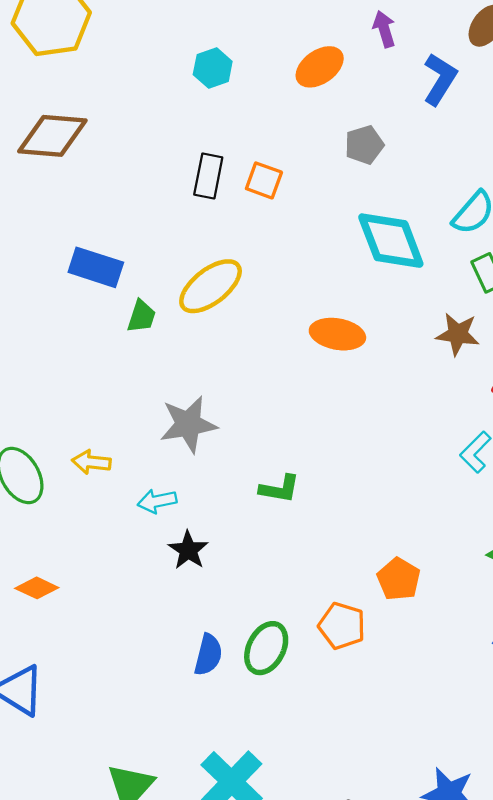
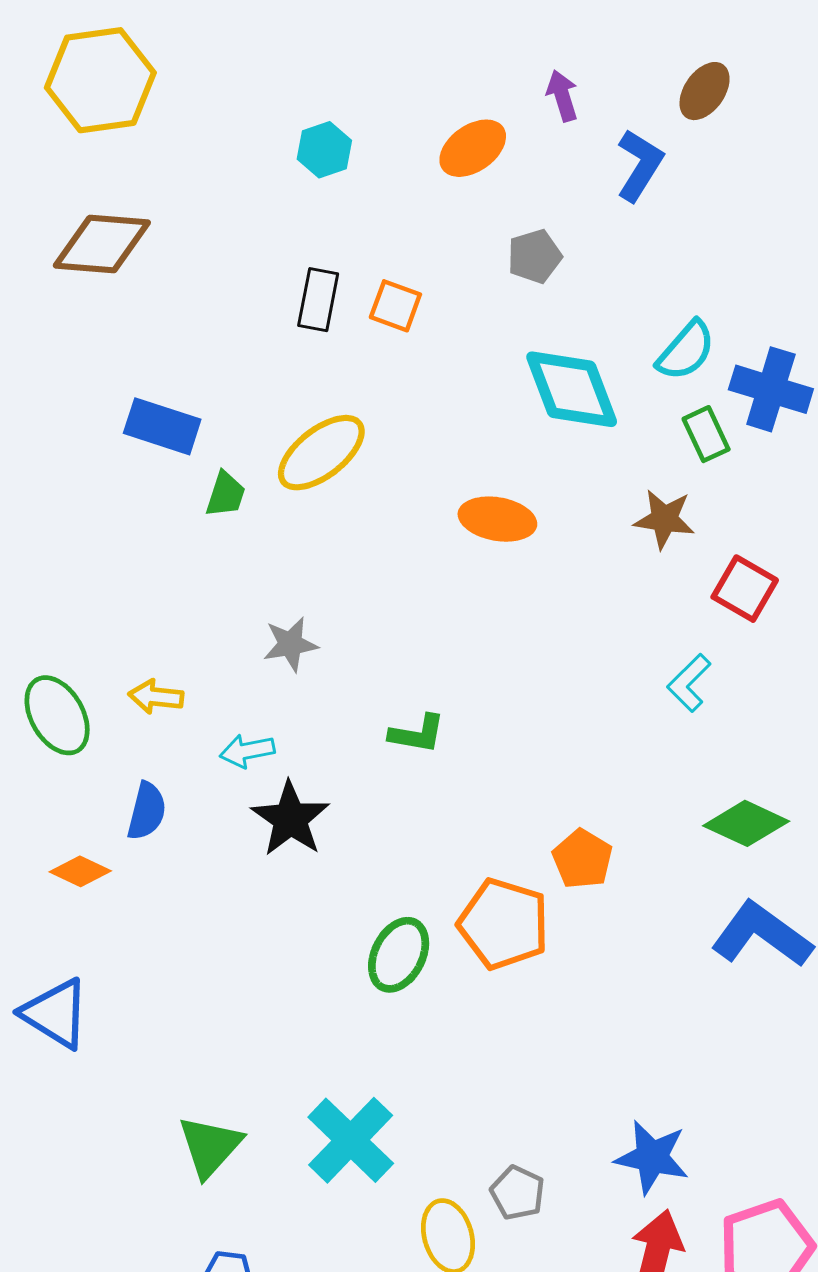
gray star: (188, 424) -> (290, 644), size x0.7
black star: (188, 550) -> (290, 819), size x1.4
orange pentagon: (342, 626) -> (504, 924), size x1.4
blue semicircle: (208, 655) -> (147, 811), moved

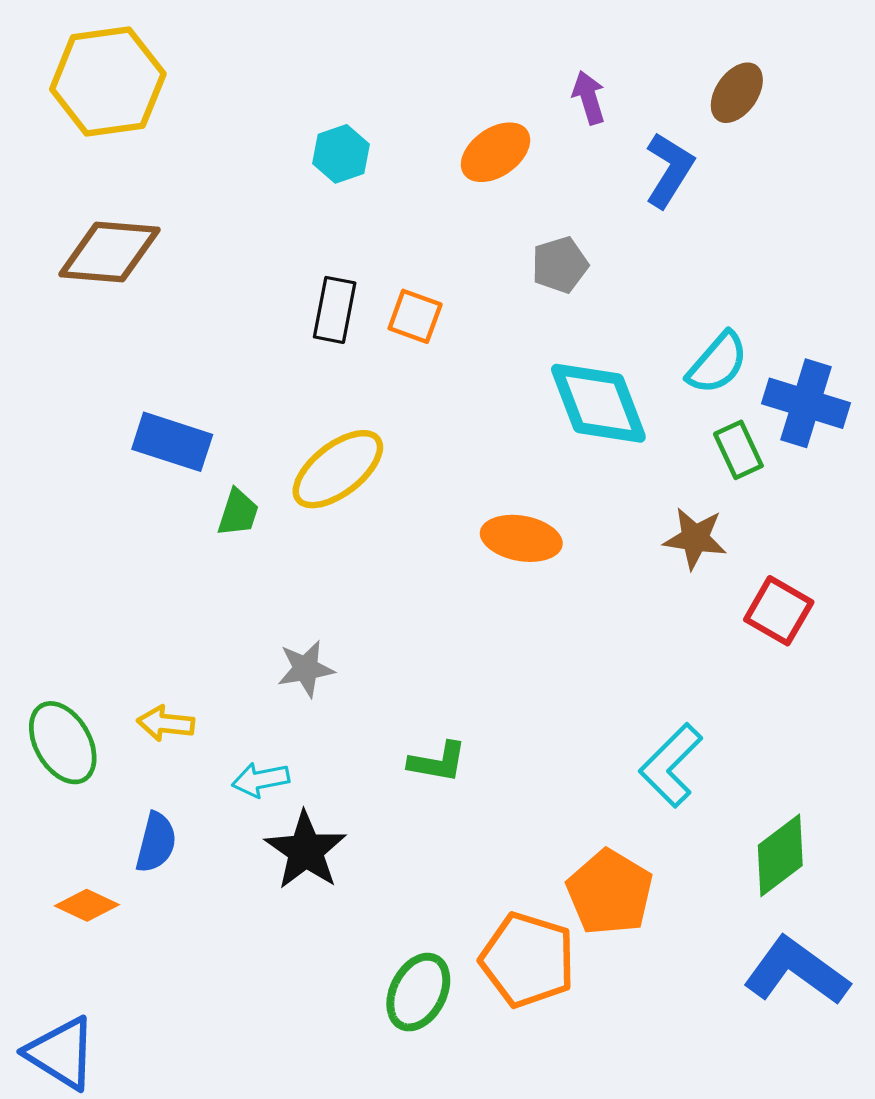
cyan L-shape: (689, 683) -> (671, 765), moved, size x1.4
green diamond: (746, 823) -> (780, 855), turned -62
orange pentagon: (582, 859) -> (610, 892), size x1.4

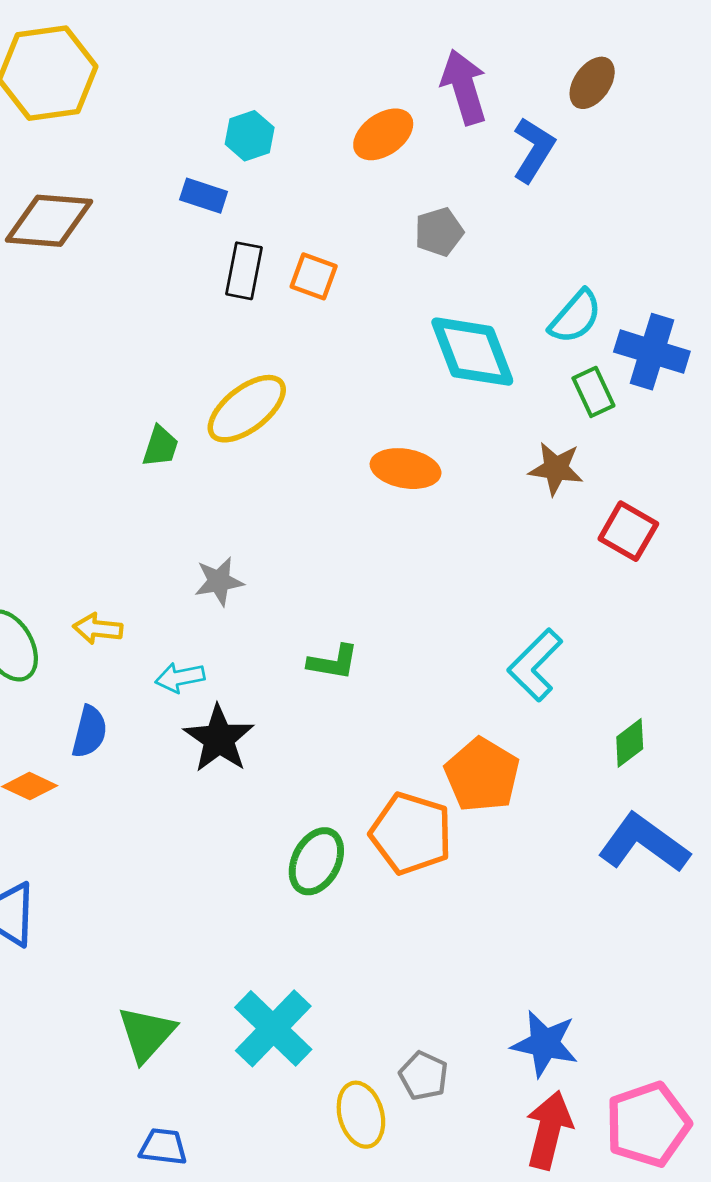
purple arrow: (589, 98) -> (464, 87), size x1.6
blue rectangle: (172, 442) -> (204, 196), moved, size x0.7
green diamond: (780, 855) -> (630, 743), size x0.7

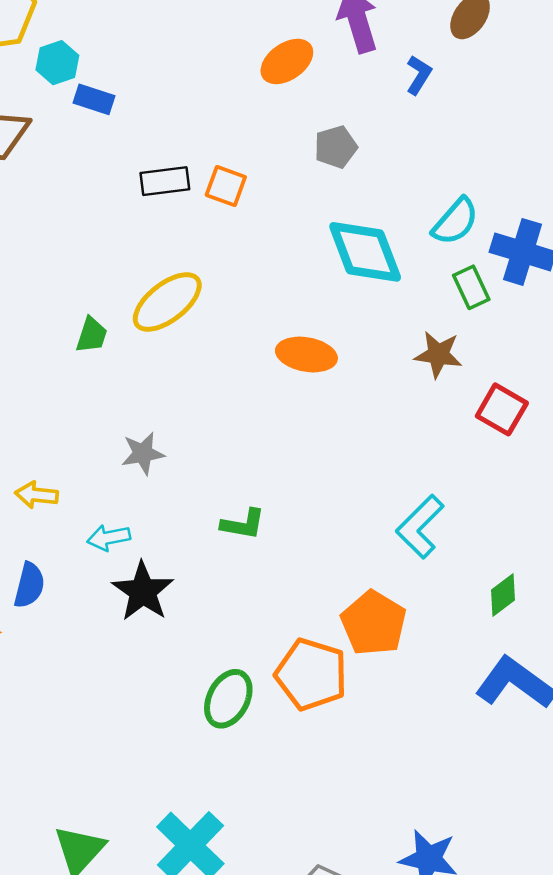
cyan hexagon: (250, 136) -> (57, 63), moved
blue L-shape: (534, 150) -> (419, 75), size x0.7
blue rectangle: (204, 196) -> (94, 99), moved
black rectangle: (244, 271) -> (165, 181), turned 72

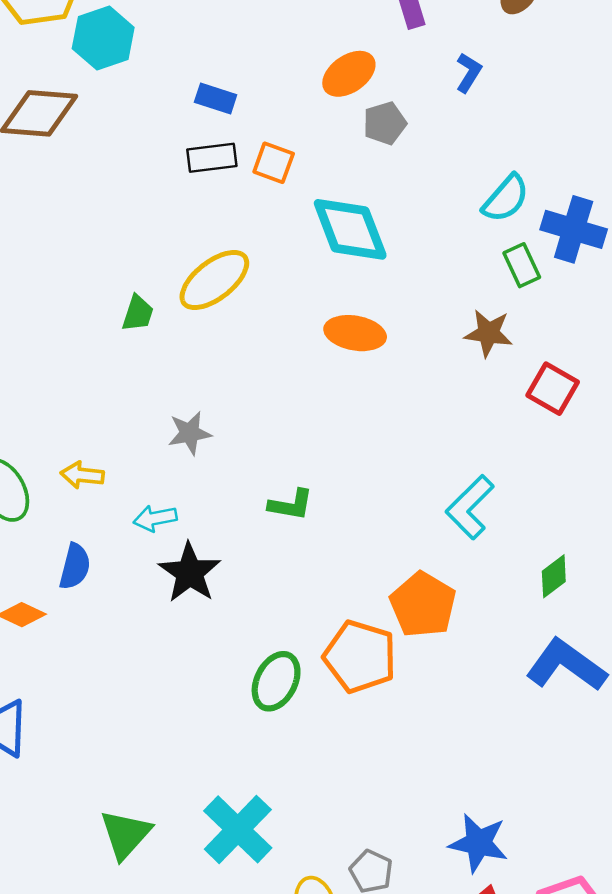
orange ellipse: (287, 61) -> (349, 74), moved
cyan hexagon: (57, 63) -> (103, 38), size x1.4
blue L-shape: (419, 75) -> (469, 73), moved
blue rectangle: (94, 99) -> (216, 99), moved
cyan diamond: (365, 252) -> (350, 229), moved

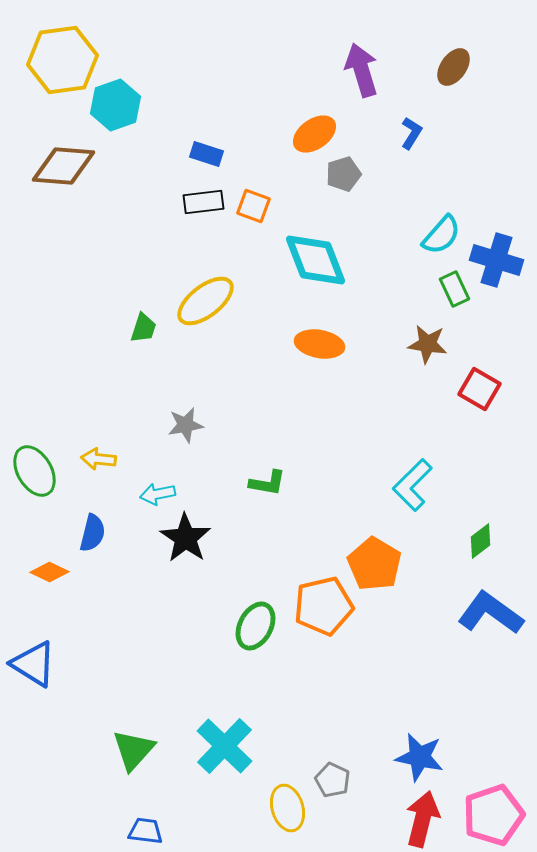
orange pentagon: (360, 657) -> (324, 606), turned -30

